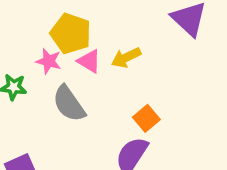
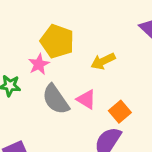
pink star: (49, 61) -> (39, 64), turned 30
pink triangle: (89, 61) -> (86, 99), moved

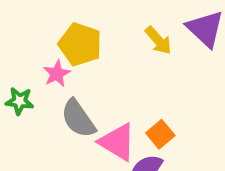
yellow arrow: (103, 61) -> (158, 40), moved, turned -105
pink triangle: (86, 99) -> (117, 142), moved, size x1.5

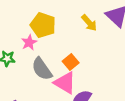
orange square: (160, 134) -> (71, 62), moved

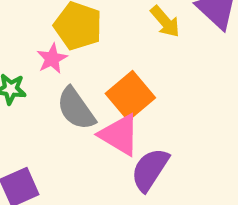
orange square: (71, 62) -> (130, 96), size x1.5

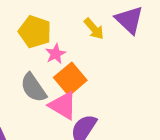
pink star: (52, 59) -> (56, 54), moved

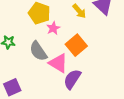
orange square: (70, 79) -> (76, 45), moved

